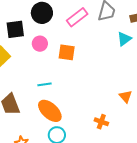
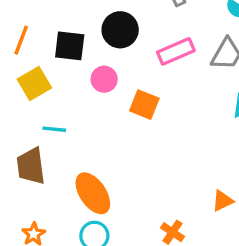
cyan line: (45, 84) -> (54, 129), moved
orange triangle: (126, 96) -> (223, 201), turned 32

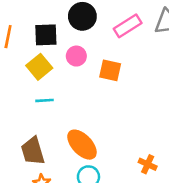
yellow square: (34, 83) -> (39, 67), moved
brown trapezoid: (31, 166) -> (33, 151), moved

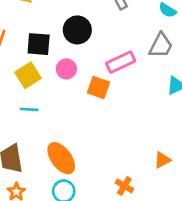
pink rectangle: (128, 26) -> (121, 62), moved

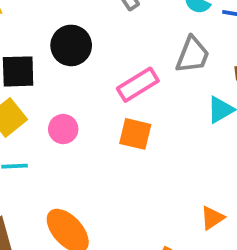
pink circle: (66, 69) -> (63, 129), moved
orange square: (98, 87) -> (135, 134), moved

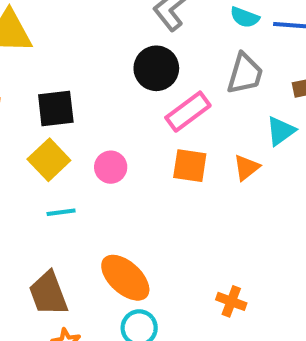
black circle: (71, 45) -> (156, 68), moved
orange triangle: (212, 218) -> (247, 167), moved

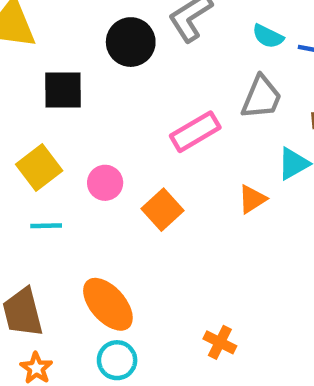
black circle: (156, 68) -> (131, 42), moved
black square: (56, 109) -> (63, 90), moved
orange square: (190, 166) -> (163, 210), moved, turned 33

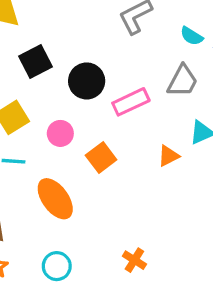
black circle: (131, 42) -> (87, 81), moved
black square: (63, 90) -> (35, 61), turned -32
orange ellipse: (108, 304) -> (55, 199), moved

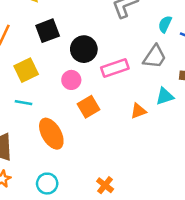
cyan semicircle: (192, 36) -> (165, 24), turned 77
pink circle: (60, 133) -> (71, 80), moved

